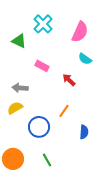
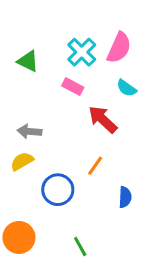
cyan cross: (43, 24) -> (82, 52), moved
pink rectangle: (42, 66) -> (73, 87), moved
red arrow: (69, 80) -> (103, 119), size x1.5
green line: (47, 160) -> (80, 246), moved

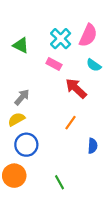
gray arrow: (29, 131) -> (22, 97), turned 126
blue circle: (58, 190) -> (26, 145), moved

